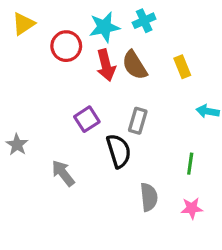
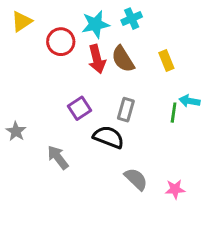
black semicircle: (119, 151) -> (108, 137), turned -52
green line: (190, 164) -> (174, 113), moved
gray semicircle: (149, 197) -> (136, 179), turned -40

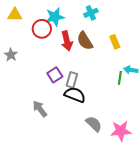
yellow triangle: (22, 21) -> (15, 15), turned 35
cyan star: (95, 24) -> (55, 17), moved
gray rectangle: (126, 110) -> (72, 80), moved
gray star: (16, 131) -> (11, 55), moved
pink star: (175, 189) -> (121, 131), size x1.5

